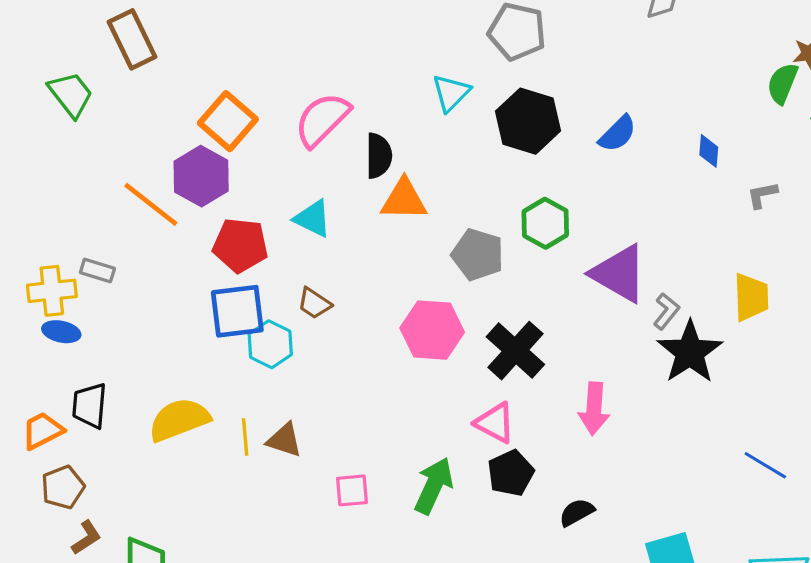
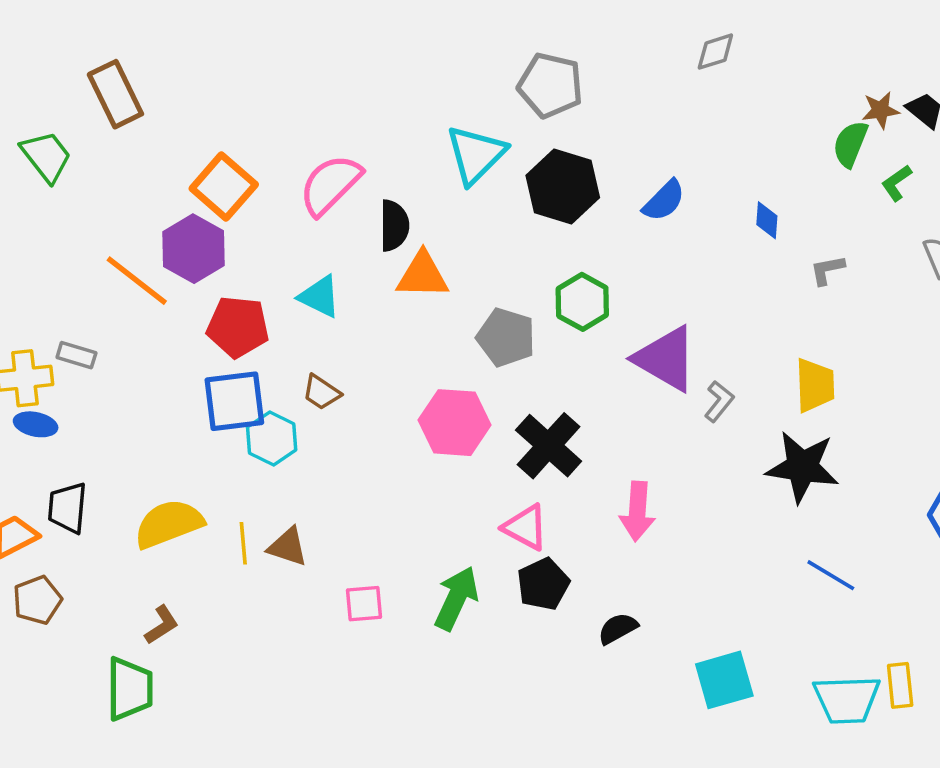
cyan triangle: (451, 93) -> (476, 155), size x1.4
black star: (690, 352) -> (802, 467), moved, turned -30
brown L-shape: (86, 538) -> (162, 625), moved

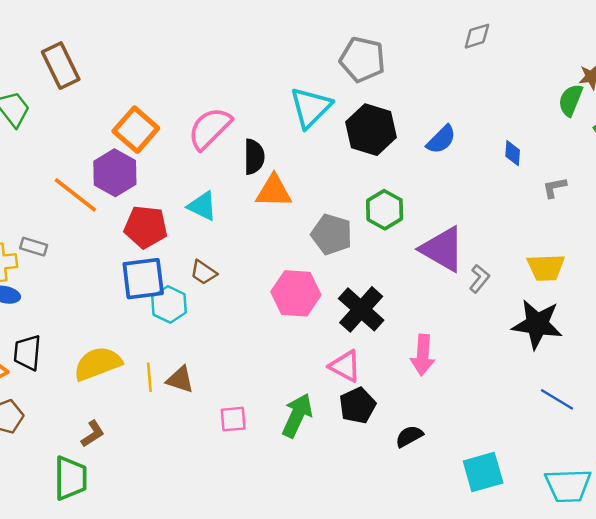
yellow trapezoid: (815, 385) -> (546, 268), turned 90

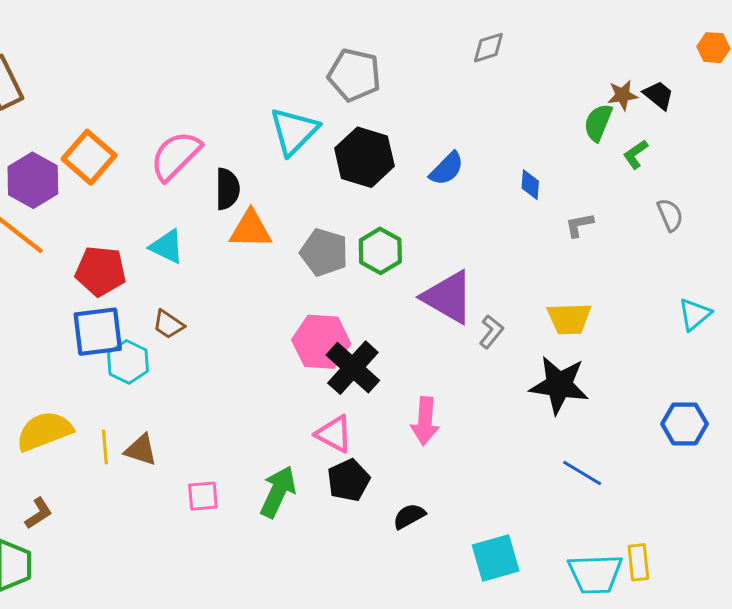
purple hexagon: (115, 173) -> (33, 180), moved
gray pentagon: (332, 234) -> (324, 252), moved
pink hexagon: (296, 293) -> (321, 342), moved

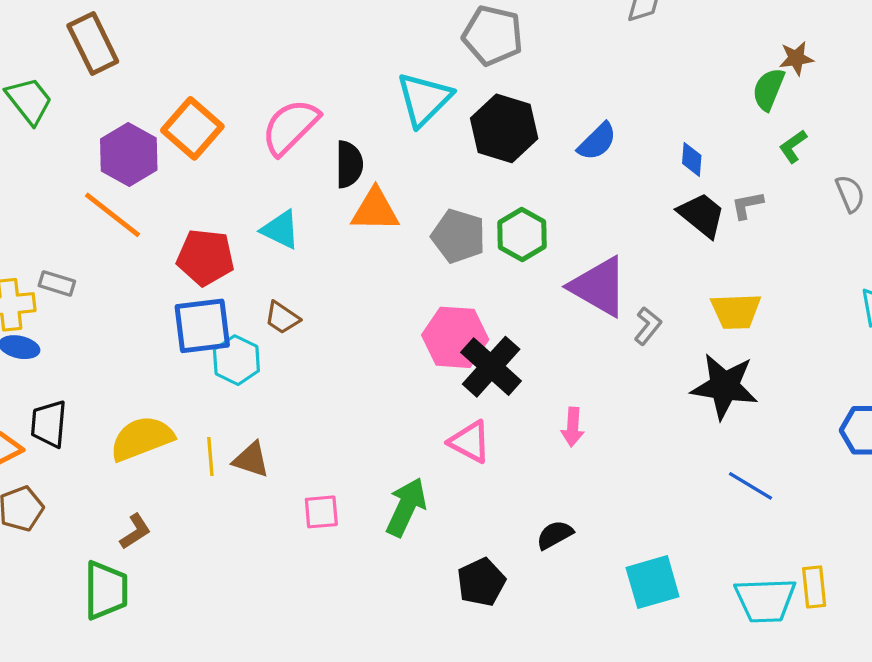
black trapezoid: (659, 95) -> (702, 215), moved, size x1.4
green L-shape: (636, 154) -> (793, 146), moved
pink arrow: (425, 421) -> (573, 427), size x0.7
black pentagon: (349, 480) -> (481, 582), moved

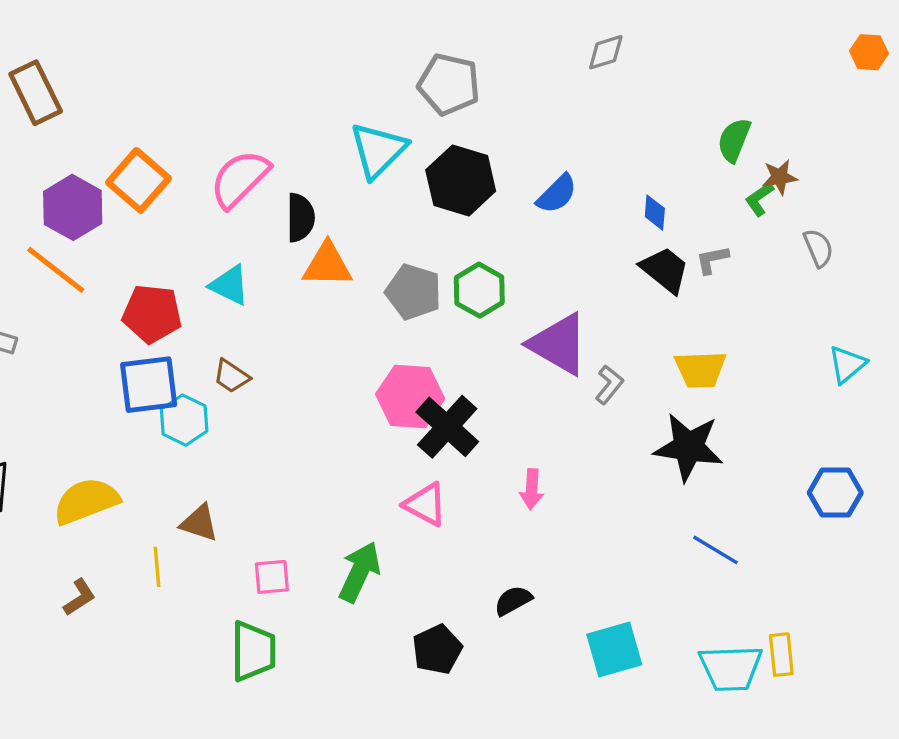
brown star: (796, 58) -> (780, 177), moved
yellow line: (210, 456) -> (157, 567), moved
green trapezoid: (106, 590) -> (253, 651), moved

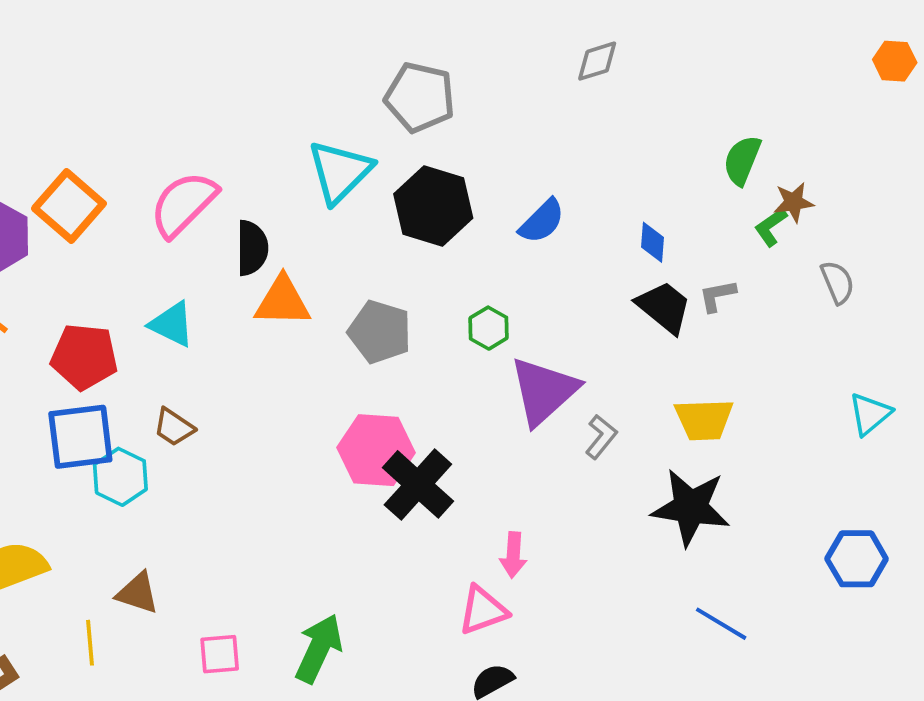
green hexagon: (479, 290) -> (489, 328), moved, size x0.7
purple triangle: (559, 344) -> (544, 391), turned 48
pink triangle: (425, 504) -> (483, 610), moved, turned -48

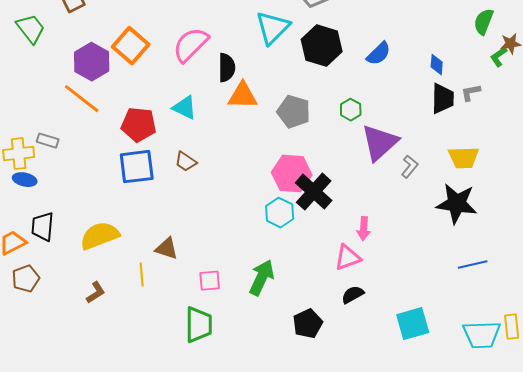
black trapezoid: (664, 307) -> (443, 99), turned 52
cyan hexagon: (120, 477) -> (280, 213), moved
blue line: (721, 624) -> (473, 265), turned -44

